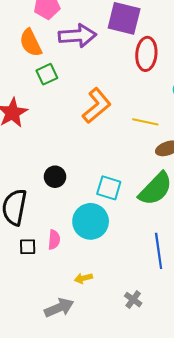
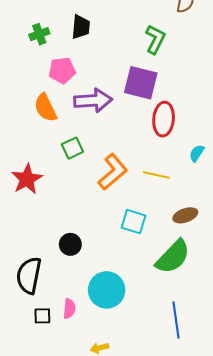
green square: (47, 74) -> (72, 148), moved
yellow line: (145, 122) -> (156, 175), moved
cyan square: (109, 188) -> (134, 222), moved

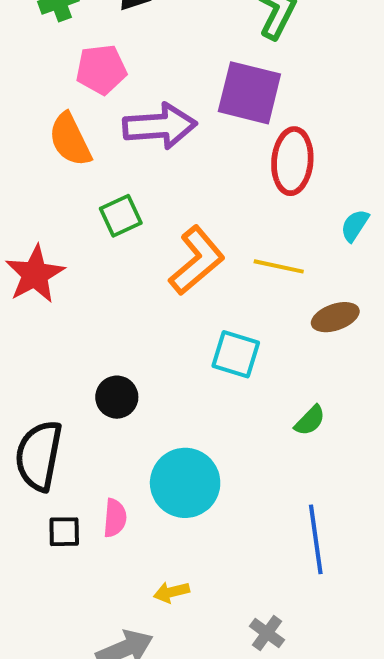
brown ellipse: (185, 215) -> (335, 317), moved
green semicircle: (173, 257) -> (310, 420), size x0.5

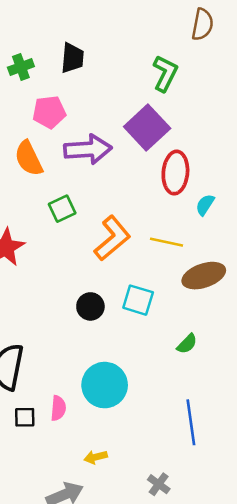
purple square: (249, 93) -> (147, 127), turned 33
cyan semicircle: (355, 225) -> (205, 205), moved
brown ellipse: (335, 317) -> (204, 276), size x1.4
black circle: (117, 397) -> (90, 306), moved

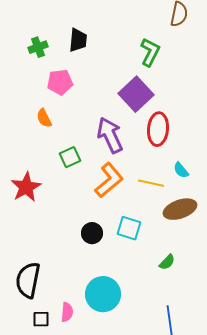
purple arrow: (88, 149) -> (110, 135), moved, turned -111
orange semicircle: (29, 158) -> (44, 118), size x0.7
cyan semicircle: (205, 205) -> (181, 170), moved, turned -72

